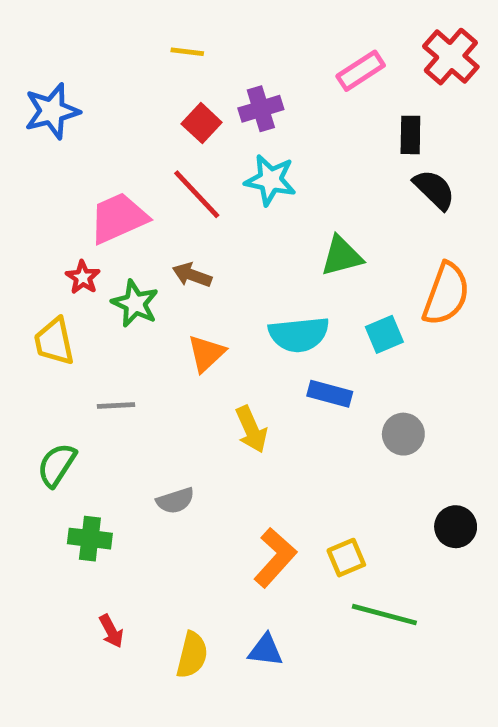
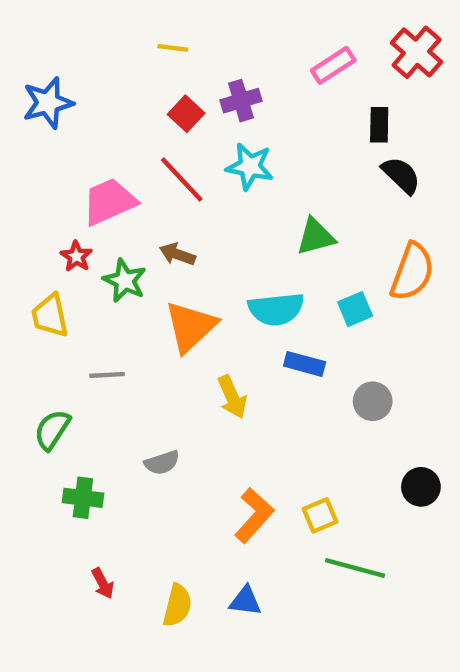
orange triangle: (206, 353) -> (190, 327), size x1.5

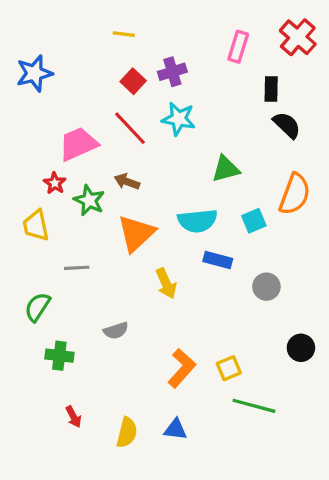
pink rectangle: (333, 65) -> (238, 47), turned -40

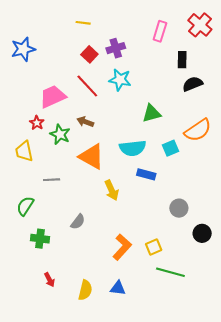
black semicircle: (287, 125) -> (193, 84), turned -66
orange semicircle: (295, 194) -> (198, 130), turned 36
orange triangle: (136, 233) -> (92, 157), turned -48
gray circle: (266, 287) -> (179, 208), moved
gray semicircle: (116, 331) -> (78, 222), turned -35

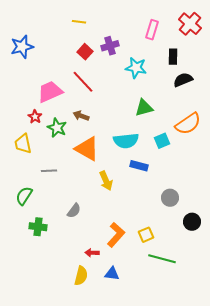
cyan star: (120, 80) -> (136, 68), moved
red arrow: (49, 280) -> (92, 253), moved, turned 120

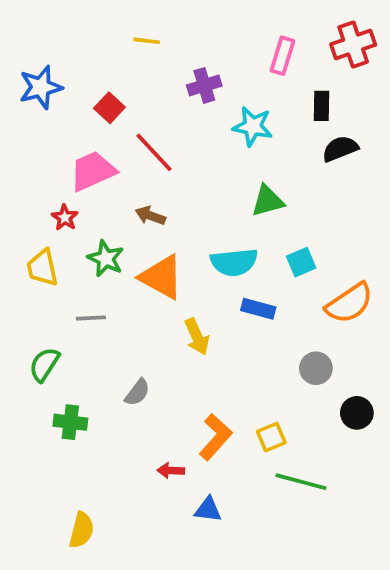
red cross: (190, 24) -> (353, 45), turned 30
red square: (85, 52) -> (109, 108), moved
orange semicircle: (188, 124) -> (349, 303), moved
green star: (57, 128) -> (106, 258), moved
yellow semicircle: (81, 276) -> (82, 530), moved

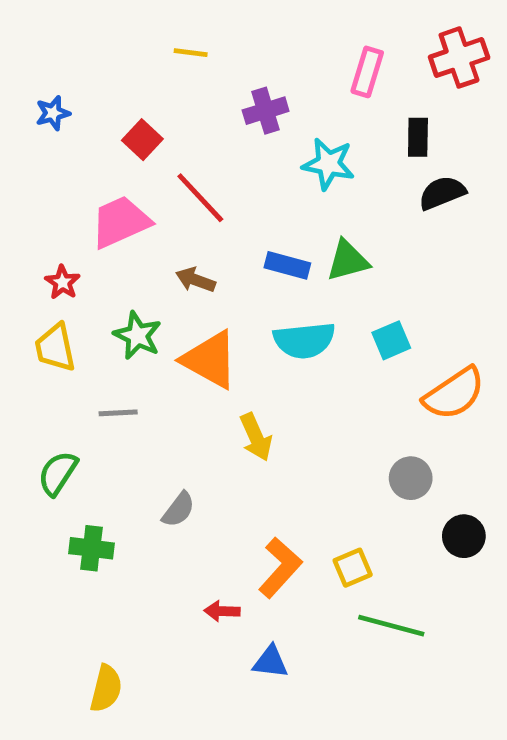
blue star: (41, 87) -> (53, 113), size x0.6
red star: (65, 218) -> (62, 282), moved
blue rectangle: (258, 309) -> (287, 265), moved

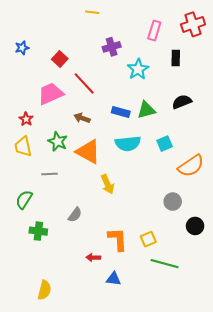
yellow line: (191, 53) -> (92, 12), moved
cyan star: (328, 164) -> (138, 69), turned 30
black semicircle: (442, 193) -> (182, 102), moved
orange L-shape: (280, 568) -> (118, 239), turned -45

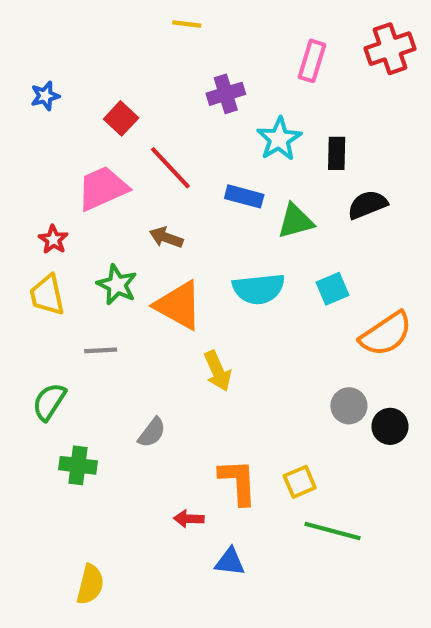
black rectangle: (176, 58) -> (337, 153), moved
blue rectangle: (121, 112) -> (244, 196), moved
black circle: (195, 226) -> (390, 426), moved

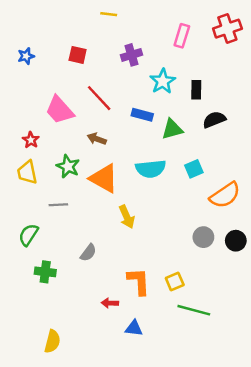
red square: (121, 118) -> (78, 55), moved, turned -30
pink trapezoid: (103, 188) -> (60, 110), turned -108
black circle: (390, 426) -> (236, 241), moved

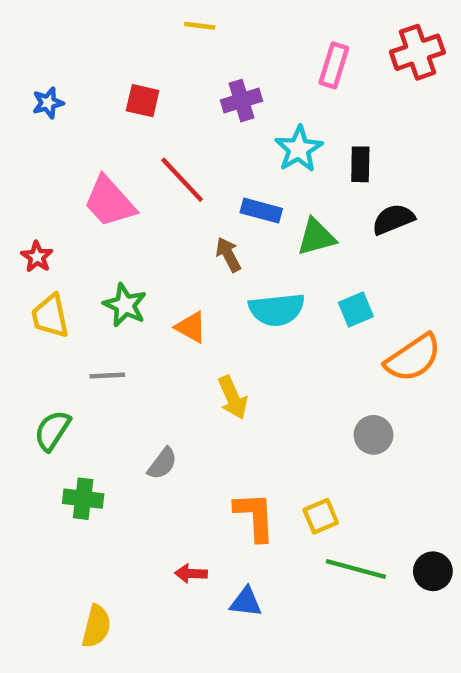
brown arrow: (97, 139) -> (228, 255), moved, turned 42
red star: (31, 140) -> (37, 257), moved
orange triangle: (104, 178) -> (191, 327), size x0.6
black circle: (236, 241) -> (433, 571), moved
red arrow: (110, 303) -> (191, 573), moved

